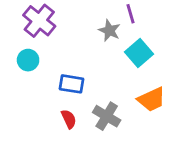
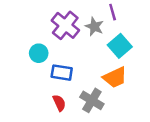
purple cross: (39, 21) -> (65, 25), moved
cyan circle: (28, 60) -> (39, 53), moved
orange trapezoid: (152, 99) -> (115, 77), moved

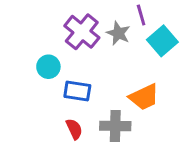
cyan square: (120, 46) -> (162, 41), moved
gray cross: (92, 100) -> (115, 126), turned -30

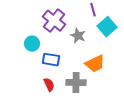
gray star: (118, 33) -> (78, 36), moved

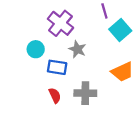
gray star: (78, 36) -> (77, 49), moved
orange trapezoid: (95, 64) -> (122, 72), moved

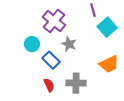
blue rectangle: (57, 67) -> (51, 60), turned 36

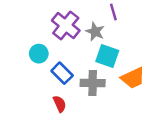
cyan square: (107, 27) -> (107, 56), moved, turned -30
gray star: (69, 44) -> (95, 32), moved
gray cross: (76, 83) -> (93, 83), moved

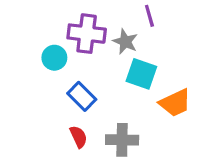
purple cross: (66, 25) -> (87, 34), turned -32
cyan circle: (39, 54) -> (54, 58), moved
gray cross: (93, 83) -> (122, 140), moved

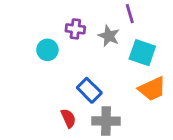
purple cross: (87, 34) -> (75, 29), size x0.6
cyan square: (141, 74) -> (142, 53), moved
blue rectangle: (82, 96) -> (89, 90), moved

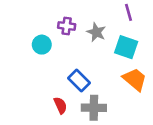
purple line: (130, 14) -> (129, 12), moved
orange trapezoid: (152, 89) -> (135, 79), turned -115

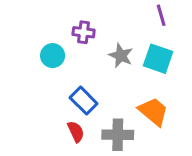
gray star: (96, 32) -> (121, 56), moved
orange trapezoid: (135, 79) -> (153, 111), moved
blue rectangle: (79, 81) -> (84, 101), moved

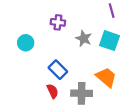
cyan circle: (53, 56) -> (26, 43), moved

